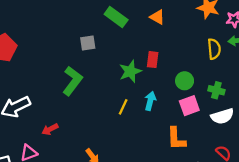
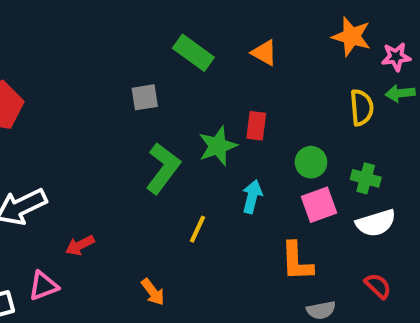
green L-shape: (72, 81) -> (163, 168), moved
yellow line: (123, 107) -> (197, 229), moved

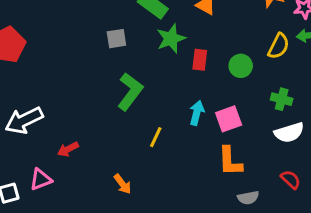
yellow semicircle: (362, 107) -> (279, 46), turned 32
green star: (218, 146) -> (171, 39), moved
green circle: (311, 162) -> (241, 66), moved
pink square: (319, 205) -> (229, 119), moved

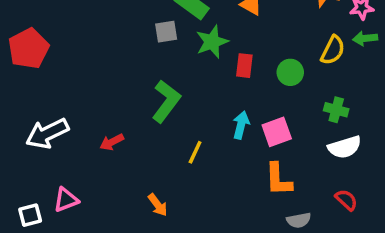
gray square: (116, 39) -> (166, 32), moved
red arrow: (68, 149) -> (112, 142), moved

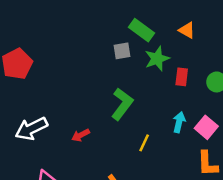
pink square: (277, 132) -> (206, 127), turned -30

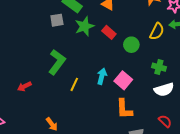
red rectangle: (182, 77) -> (109, 32), moved, turned -56
yellow line: (144, 143) -> (74, 84), moved

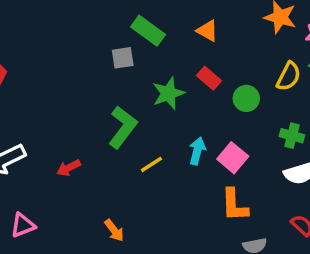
green star: (84, 26) -> (168, 93), moved
yellow line: (74, 84) -> (151, 164), turned 32

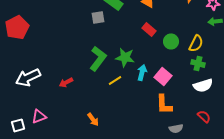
yellow semicircle: (289, 76) -> (196, 43), moved
green star: (168, 93) -> (125, 57), moved, turned 30

